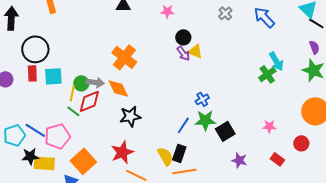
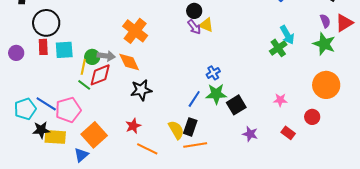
red star: (122, 152) -> (133, 126), size x0.7

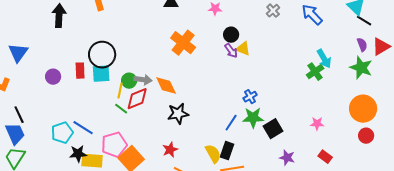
black circle: (46, 23) -> (102, 55), moved
orange cross: (135, 31) -> (183, 43), moved
pink pentagon: (68, 110) -> (114, 145), moved
red circle: (312, 117) -> (366, 136), moved

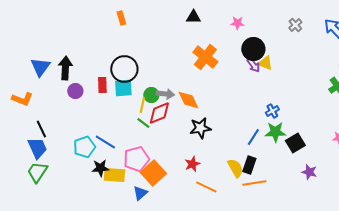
black arrow: (59, 16) -> (65, 68), moved
black circle: (231, 35) -> (253, 49), size x1.5

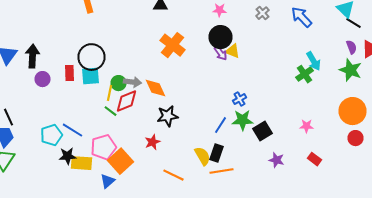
pink star: (237, 23) -> (220, 10), moved
red star: (192, 164) -> (152, 142), moved

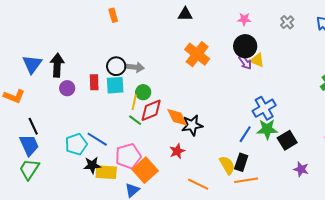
black circle: (92, 57) -> (116, 66), size x0.7
gray arrow: (132, 82) -> (135, 67), moved
orange diamond: (156, 88) -> (177, 117), moved
blue cross: (240, 99) -> (264, 108), size x1.6

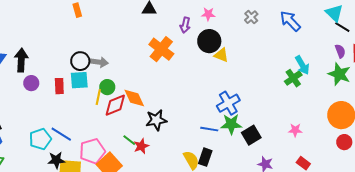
purple arrow: (245, 62) -> (185, 25), moved, turned 49
red rectangle: (94, 82) -> (59, 86), moved
orange diamond: (177, 117) -> (134, 98), moved
green line: (135, 120) -> (129, 140), moved
blue line: (245, 134) -> (209, 129), turned 66

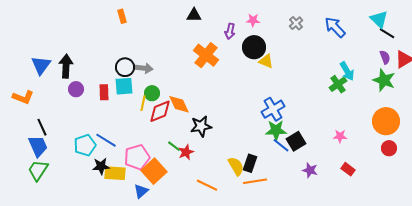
blue line: (209, 129) -> (281, 145), moved, turned 30

